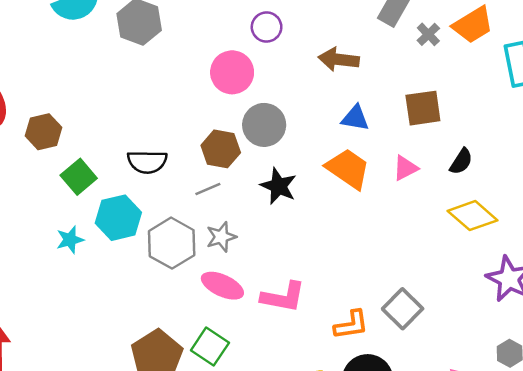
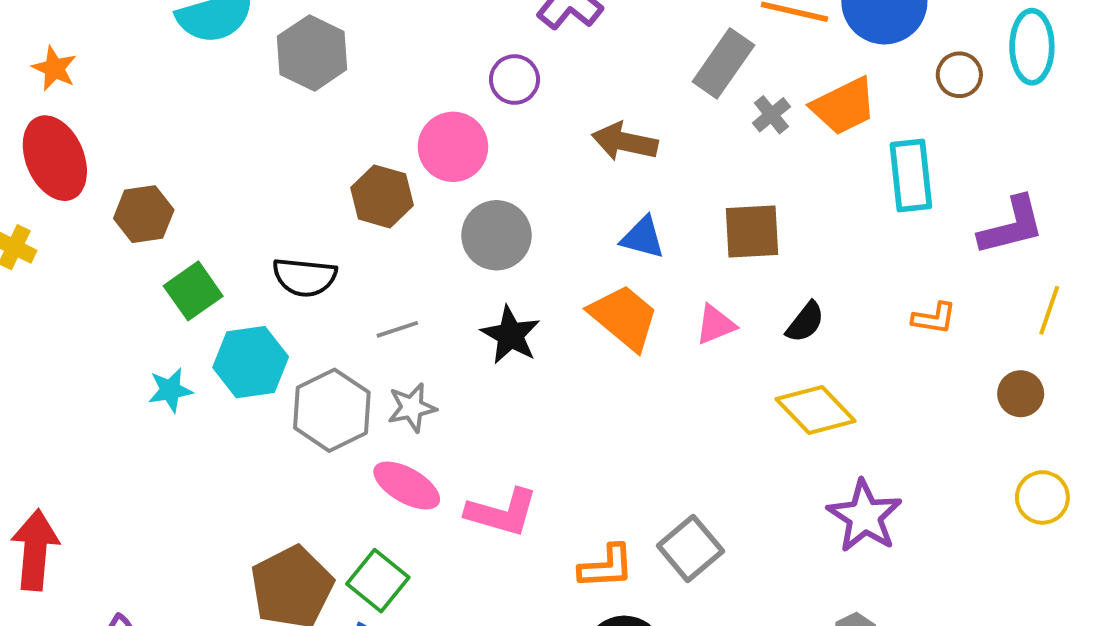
brown hexagon: (221, 149) -> (382, 196), moved

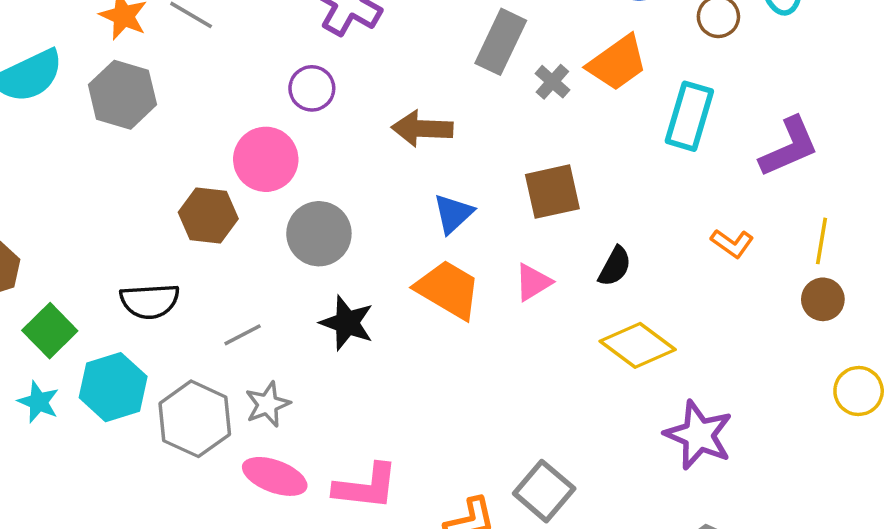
cyan rectangle: (911, 175) -> (689, 116), turned 32
blue triangle: (643, 238) -> (453, 214), turned -48
yellow line: (1049, 310) -> (821, 241), moved
orange L-shape: (934, 318) -> (732, 243), turned 36
cyan star: (170, 390) -> (38, 402), moved, turned -30

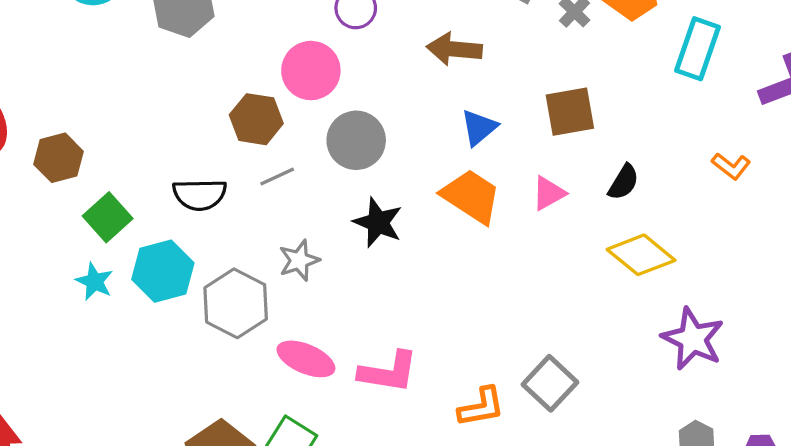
gray line: (243, 335) -> (277, 177), moved
gray star: (268, 404) -> (299, 260), moved

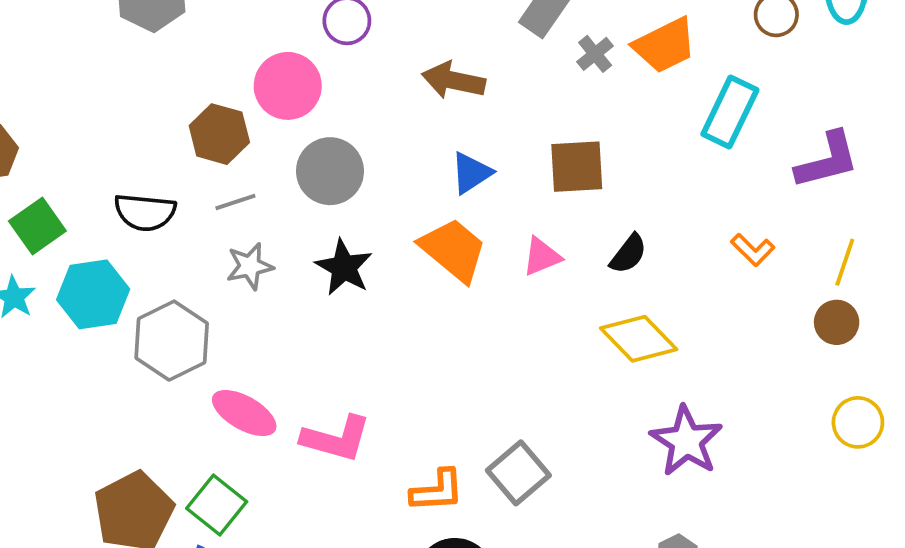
gray star: (299, 260) -> (250, 266), moved

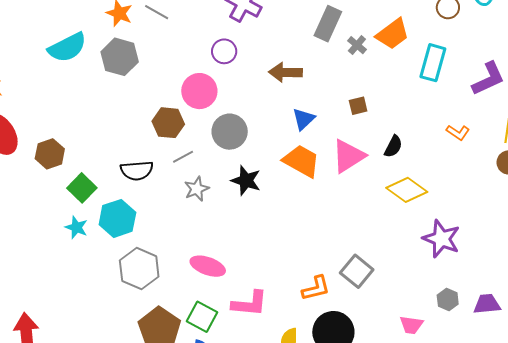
brown square: (577, 167) -> (358, 106), size x0.6
pink triangle: (542, 257) -> (348, 156), size x1.6
gray hexagon: (172, 341) -> (139, 269), moved
pink L-shape: (336, 439) -> (250, 304), moved

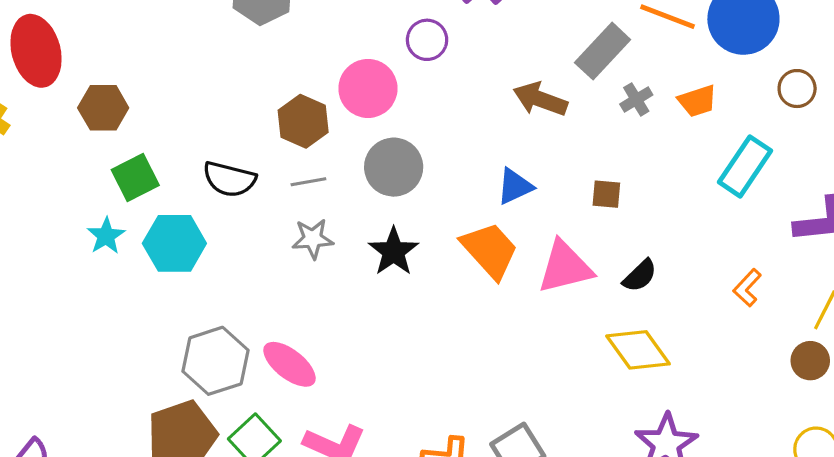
orange trapezoid: (393, 34) -> (697, 101), size x0.7
brown arrow: (285, 72) -> (540, 99), moved
orange L-shape: (458, 132) -> (747, 288), turned 80
gray hexagon: (139, 269) -> (216, 361), moved

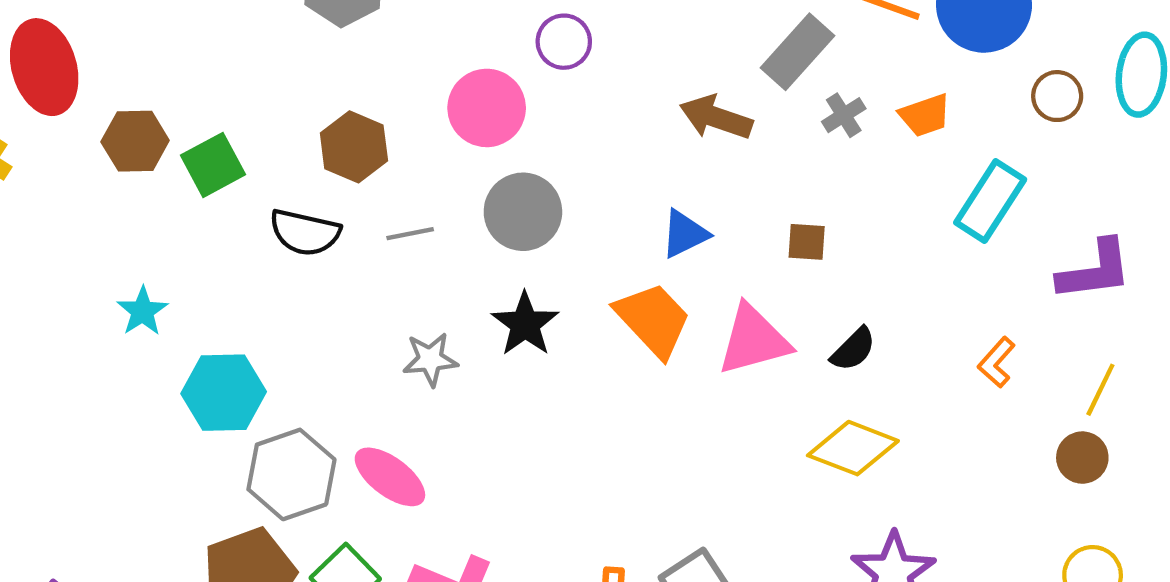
brown hexagon: (303, 121) -> (354, 147), moved
green square: (135, 178) -> (213, 165), moved
gray star: (313, 239) -> (430, 359), moved
cyan hexagon: (174, 243) -> (224, 393), moved
yellow diamond: (638, 350) -> (853, 448), turned -32

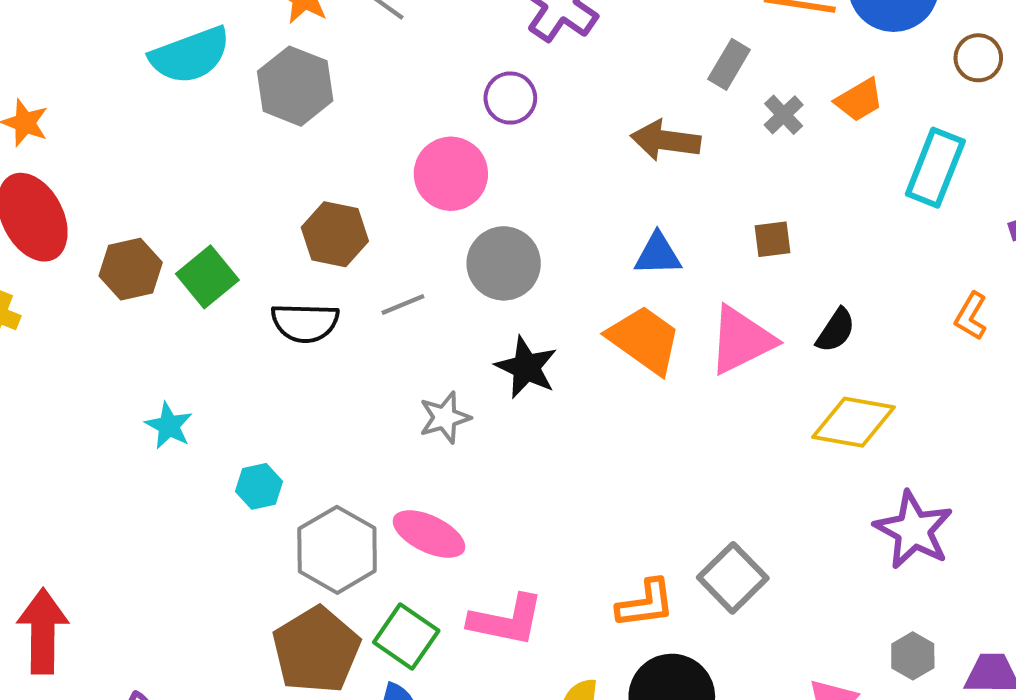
gray rectangle: (797, 52) -> (729, 64), size x0.7
blue triangle: (685, 234) -> (658, 254), turned 36
cyan hexagon: (224, 393) -> (259, 486), size x0.6

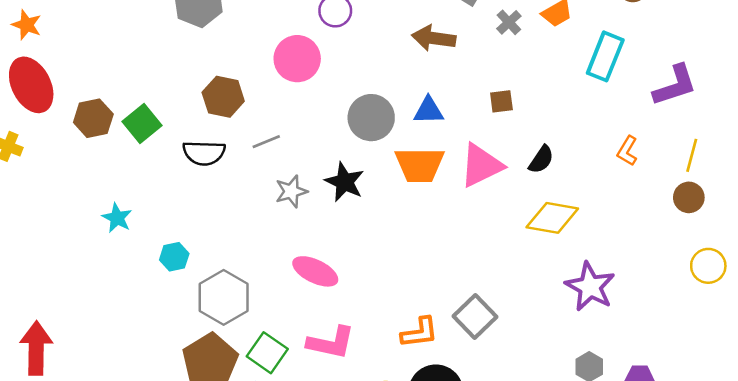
gray circle: (504, 263) -> (371, 118), moved
orange trapezoid: (644, 340) -> (420, 165), turned 144
gray star: (445, 418) -> (291, 191), moved
pink ellipse: (429, 534) -> (315, 271), moved

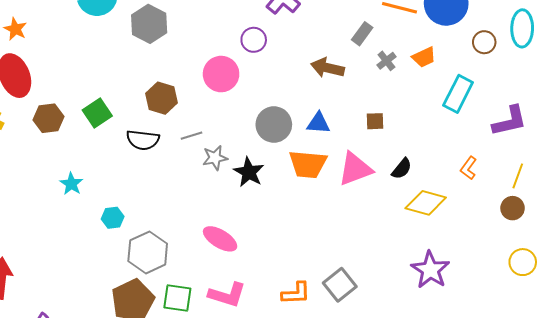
brown hexagon: (93, 118) -> (48, 118), moved
gray star: (291, 191) -> (215, 158), moved
yellow diamond: (552, 218) -> (426, 203), moved
green square: (267, 353) -> (177, 298), turned -32

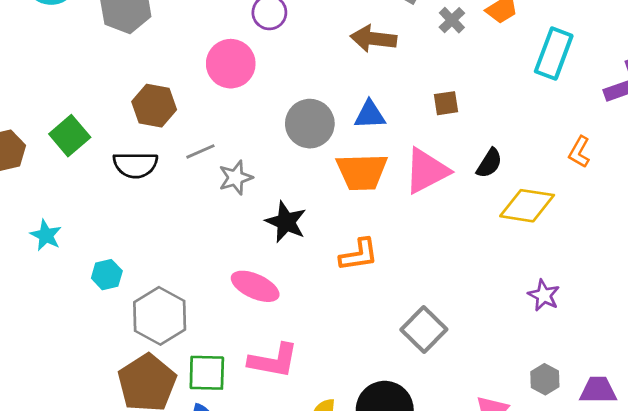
black star: (249, 172) -> (286, 222), moved
purple star: (430, 270) -> (544, 295), size x0.6
orange L-shape: (296, 293) -> (359, 255), moved

